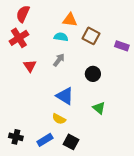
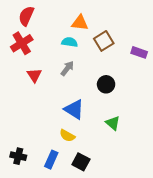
brown square: (91, 36) -> (104, 41), turned 30
blue rectangle: (45, 140) -> (51, 160), turned -35

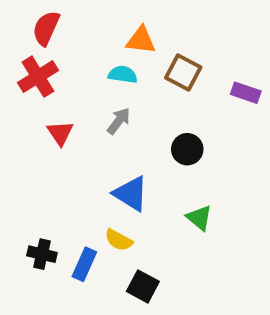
brown square: (104, 41) -> (183, 73), turned -30
black cross: (18, 156) -> (42, 254), moved
blue rectangle: (51, 160) -> (84, 264), moved

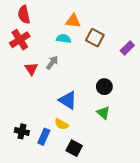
red semicircle: (46, 28) -> (24, 15), turned -36
purple rectangle: (246, 93) -> (127, 48), turned -64
gray arrow: (119, 121) -> (52, 63), moved
black circle: (187, 149) -> (104, 87), moved

